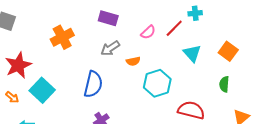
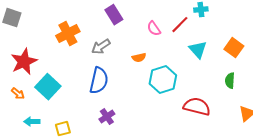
purple rectangle: (108, 18) -> (114, 15), turned 42
pink semicircle: (148, 32) -> (154, 29), turned 98
gray arrow: (110, 48) -> (101, 47), moved

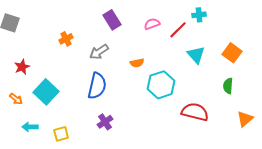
pink semicircle: (154, 29) -> (152, 24), moved, turned 105
orange cross: (68, 34) -> (66, 39), size x0.6
red star: (24, 62) -> (22, 67), size x0.6

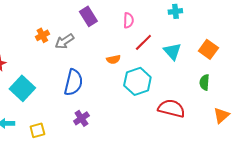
pink semicircle: (152, 24) -> (128, 20), turned 112
red line: (178, 30) -> (143, 42), moved
gray arrow: (99, 52) -> (64, 41), moved

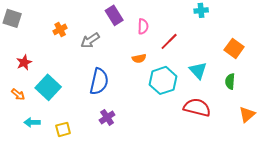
pink semicircle: (128, 20) -> (143, 26), moved
orange cross: (42, 35) -> (60, 29), moved
cyan triangle: (172, 51) -> (198, 70), moved

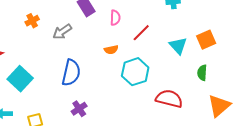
orange square: (234, 48) -> (206, 40), turned 30
cyan triangle: (198, 70) -> (178, 46), moved
orange triangle: (247, 114) -> (219, 106), size x1.4

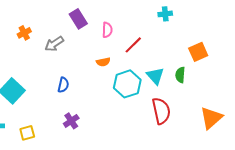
cyan triangle: (178, 46) -> (155, 76), moved
blue semicircle: (71, 73) -> (63, 85), size x0.6
green semicircle: (202, 73) -> (180, 75), moved
red semicircle: (169, 99) -> (161, 111), turned 64

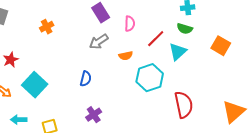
gray arrow: (54, 44) -> (99, 42), moved
orange square: (198, 52) -> (221, 46), turned -36
green semicircle: (180, 75) -> (185, 29), moved, turned -77
cyan triangle: (155, 76) -> (178, 52), moved, turned 30

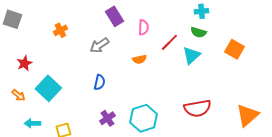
gray arrow: (99, 42) -> (99, 45), moved
cyan hexagon: (150, 78) -> (143, 118), moved
red semicircle: (184, 105) -> (197, 108), turned 92

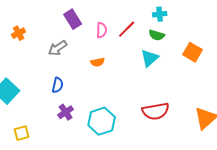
red line: (169, 42) -> (127, 29), moved
purple cross: (107, 118) -> (66, 112), moved

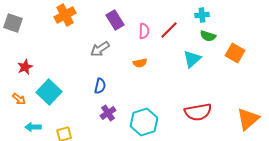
orange cross: (19, 33) -> (65, 15), moved, size x1.5
green semicircle: (157, 35) -> (208, 36), moved

